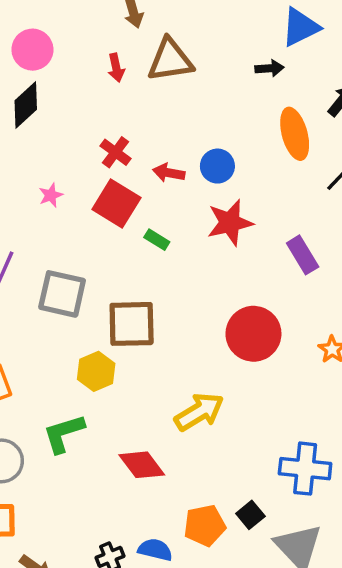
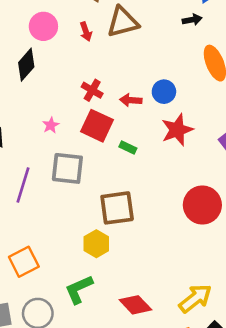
pink circle: (32, 50) -> (43, 26), moved
gray square: (62, 294) -> (67, 168), moved
yellow arrow: (199, 412) -> (195, 298), moved

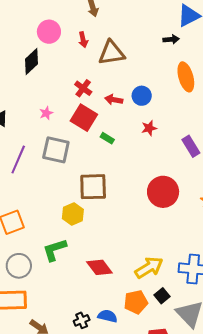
brown triangle: (123, 22) -> (112, 53), moved
red star: (177, 130) -> (149, 128), size x0.6

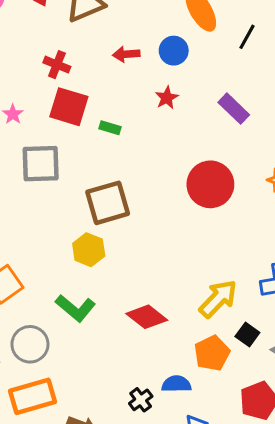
blue circle: (142, 96) -> (174, 51), moved
red arrow: (114, 100) -> (126, 54), moved
green L-shape: (55, 250) -> (75, 308), turned -108

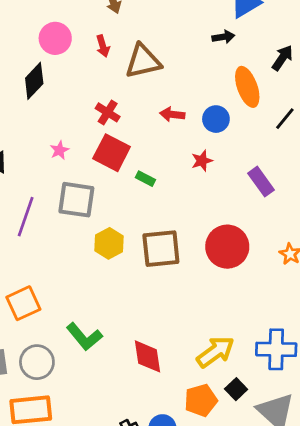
brown square: (108, 203) -> (161, 249), moved
yellow hexagon: (89, 250) -> (109, 243), moved
red diamond: (147, 317) -> (148, 356), turned 33

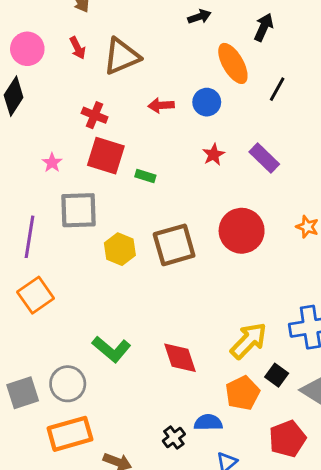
red star: (202, 161) -> (214, 155), moved
orange square: (23, 303) -> (36, 295), moved

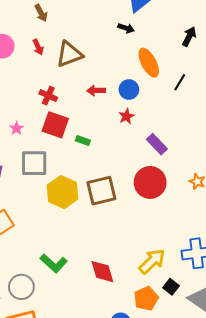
black arrow: (199, 17) -> (126, 28), turned 35
black arrow: (264, 27) -> (189, 36), moved
red star: (214, 155) -> (126, 116), moved
purple rectangle: (264, 158) -> (157, 144), moved
yellow hexagon: (120, 249) -> (63, 192), size x1.4

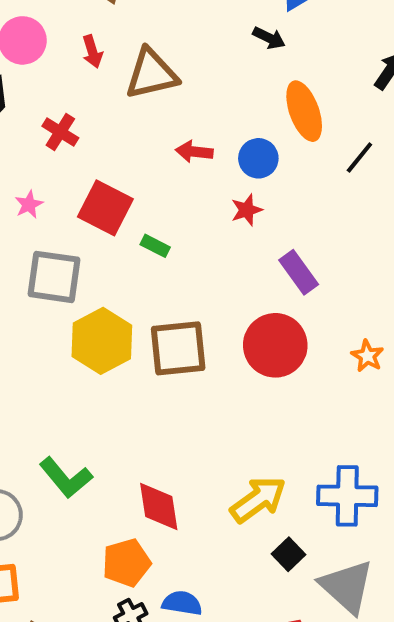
red cross: (48, 96) -> (60, 132), moved
orange pentagon: (146, 299) -> (126, 563), moved

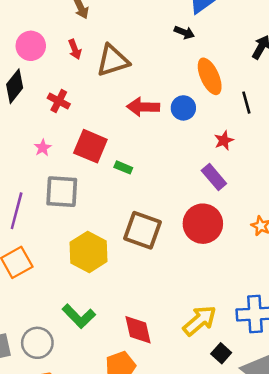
red arrow: (194, 152) -> (143, 107), size x1.4
black line: (359, 157) -> (246, 103), turned -50
red star: (247, 210) -> (224, 140), moved
yellow hexagon: (102, 341) -> (88, 252), moved
brown square: (178, 348) -> (142, 230), turned 30

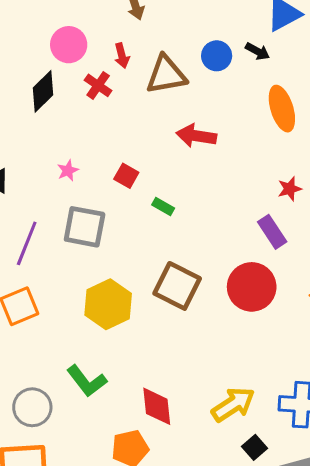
red cross: (59, 101) -> (98, 85), moved
blue circle: (183, 108) -> (217, 56), moved
red square: (90, 146) -> (126, 176), size x0.6

